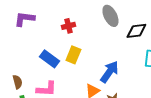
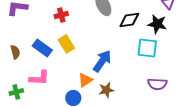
yellow rectangle: (73, 55) -> (66, 44), turned -54
brown semicircle: (17, 82) -> (15, 52), moved

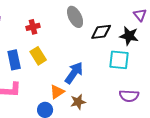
blue rectangle: (42, 48) -> (14, 60), turned 42

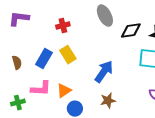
blue rectangle: (14, 60) -> (44, 59), turned 42
orange triangle: (57, 92) -> (64, 91), moved

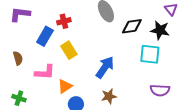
blue rectangle: (44, 59) -> (45, 36), moved
pink L-shape: (41, 89) -> (45, 72), moved
green cross: (18, 103) -> (19, 98), turned 32

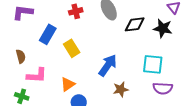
red cross: (64, 21) -> (76, 11), moved
cyan square: (150, 54) -> (153, 64), moved
pink L-shape: (45, 72) -> (37, 75), moved
brown star: (109, 96) -> (121, 89), moved

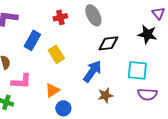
black diamond: (135, 24) -> (108, 43), moved

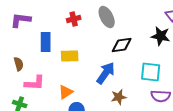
blue rectangle: (32, 40) -> (46, 42), turned -30
yellow rectangle: (56, 54) -> (70, 56), turned -60

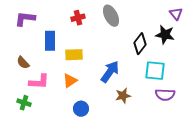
black diamond: (122, 45) -> (140, 44), moved, turned -45
brown semicircle: (19, 64) -> (23, 63), turned 152
orange triangle: (66, 92) -> (70, 81), moved

